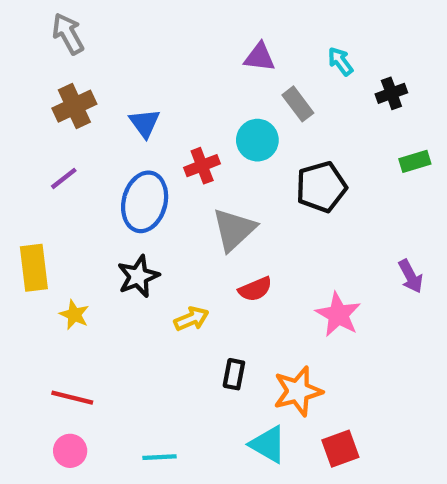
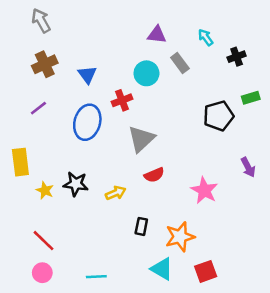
cyan circle: (257, 140) -> (146, 73), moved
black pentagon: (321, 187) -> (219, 116), moved
black star: (138, 276) -> (76, 184), moved, turned 30
red line: (72, 398) -> (44, 241), turned 30

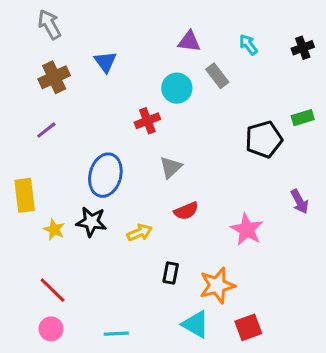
black cross: (237, 57) -> (303, 48), moved
blue triangle: (87, 75) -> (105, 62), moved
blue ellipse: (87, 122) -> (105, 175), moved
gray triangle: (141, 139) -> (171, 167), size x0.7

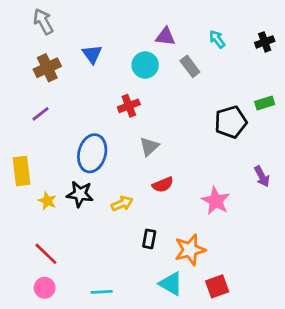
cyan circle: (177, 88) -> (145, 65), moved

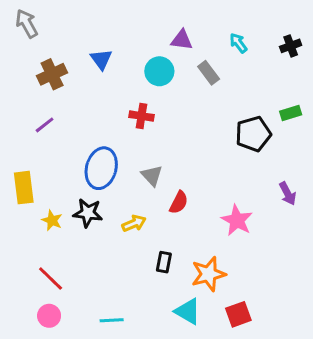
gray arrow: (43, 22) -> (27, 24), moved
red cross: (129, 106) -> (141, 116), turned 30
gray triangle: (149, 147) -> (152, 176), moved, turned -30
red semicircle: (163, 185) -> (179, 202), turned -40

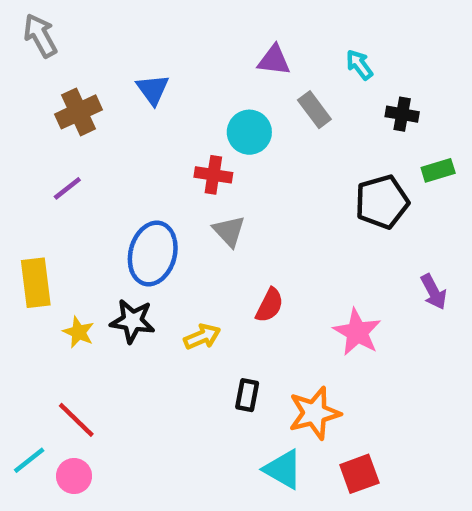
black cross: (291, 46) -> (402, 114), moved, turned 30
cyan circle: (159, 71) -> (249, 132), moved
gray triangle: (152, 176) -> (229, 231), moved
cyan line: (112, 320) -> (29, 460), moved, turned -35

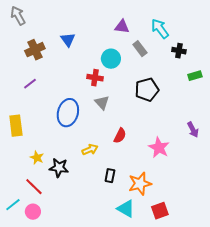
cyan arrow: (359, 65) -> (160, 29), size x1.5
black pentagon: (382, 202) -> (147, 90), moved
black star: (132, 321) -> (59, 168), moved
yellow star: (79, 332) -> (37, 158), moved

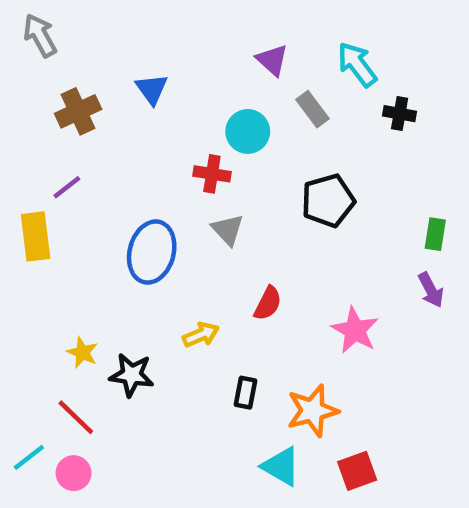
purple triangle: (122, 27) -> (272, 60), turned 35
green rectangle: (195, 76) -> (435, 234), moved, turned -64
yellow rectangle: (16, 126) -> (36, 236), moved

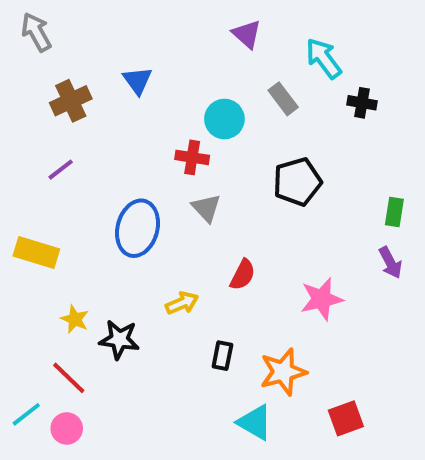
purple triangle: (272, 60) -> (247, 34), moved
yellow rectangle: (36, 236) -> (36, 252), moved, turned -66
pink star: (355, 330) -> (322, 299), turned 30
red square: (357, 471) -> (346, 418), moved

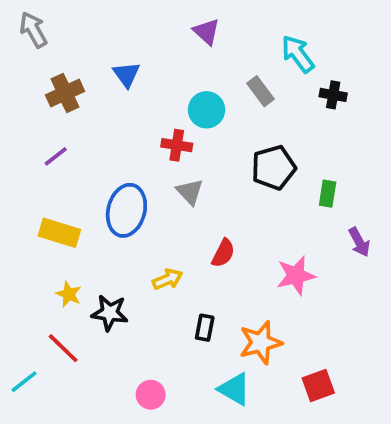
purple triangle: (247, 34) -> (207, 32), moved
green rectangle: (394, 212) -> (328, 194), moved
yellow rectangle: (36, 252) -> (59, 233), moved
pink circle: (67, 428) -> (151, 395), moved

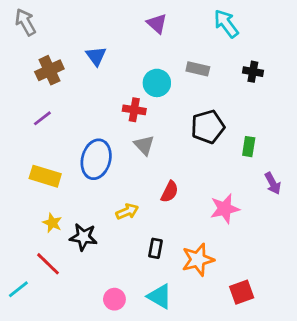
cyan arrow: (298, 54) -> (226, 24), moved
gray rectangle: (261, 91) -> (198, 69), turned -40
cyan triangle: (234, 389) -> (160, 296), moved

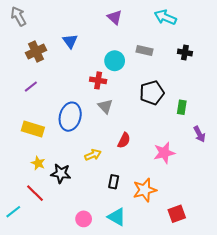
cyan arrow: (226, 24) -> (165, 17), turned -30

